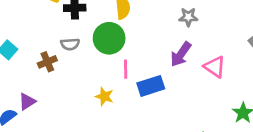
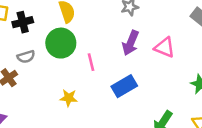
pink line: (126, 69) -> (91, 62), moved
blue rectangle: (151, 86) -> (124, 86), moved

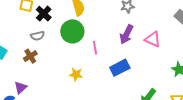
black cross: (23, 22) -> (44, 14), turned -35
gray semicircle: (26, 57) -> (37, 36), moved

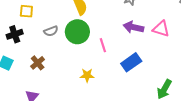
black cross: (44, 14) -> (15, 34), moved, turned 35
purple arrow: (127, 34) -> (133, 27), turned 84
gray semicircle: (37, 36) -> (51, 31), moved

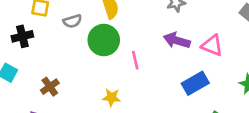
gray semicircle: (51, 31) -> (72, 21), moved
blue rectangle: (131, 62) -> (195, 83), moved
brown cross: (38, 63) -> (50, 87), moved

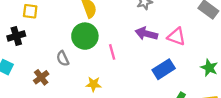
gray semicircle: (72, 21) -> (63, 58), moved, turned 84

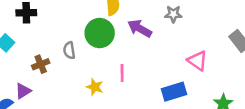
purple arrow: (146, 34) -> (140, 28), moved
pink line: (112, 52) -> (122, 73), moved

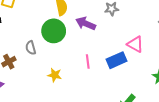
pink line: (122, 73) -> (88, 61), moved
blue rectangle: (174, 92) -> (117, 60), moved

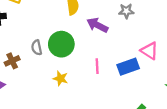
green circle: (54, 31) -> (61, 44), moved

